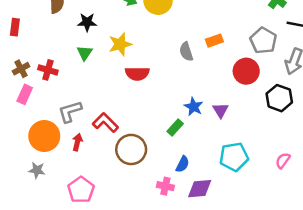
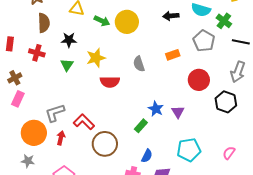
gray pentagon: (263, 41) -> (204, 41), moved
gray semicircle: (186, 52) -> (139, 64), moved
red cross: (48, 70) -> (37, 53), moved

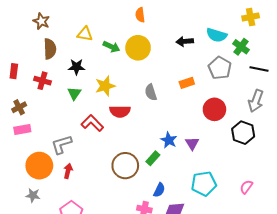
pink rectangle: (18, 99) -> (22, 130), turned 56
red L-shape: (84, 122) -> (92, 123), moved
brown circle: (105, 144) -> (125, 166), moved

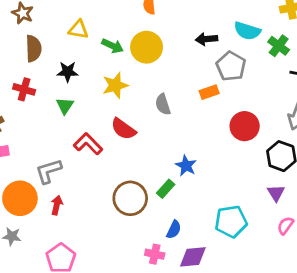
gray pentagon: (220, 68) -> (231, 66), moved
yellow star: (105, 86) -> (115, 85), moved
red semicircle: (120, 111) -> (123, 129), turned 36
purple triangle: (192, 143) -> (276, 193), moved

